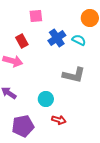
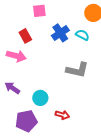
cyan circle: (46, 99) -> (40, 98), moved

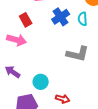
cyan semicircle: (82, 35) -> (83, 19), turned -120

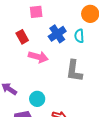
pink arrow: (17, 40) -> (38, 57), moved
gray L-shape: (78, 54) -> (74, 71), turned 85

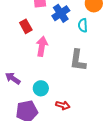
blue cross: (57, 34) -> (61, 13), moved
pink arrow: (38, 57) -> (42, 46), turned -96

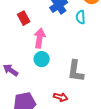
gray L-shape: (78, 60) -> (76, 71), moved
cyan circle: (41, 88) -> (42, 59), moved

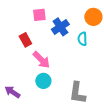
pink arrow: (40, 38) -> (41, 60), turned 126

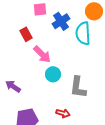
cyan semicircle: (82, 39) -> (83, 33), size x1.6
cyan circle: (43, 81) -> (53, 74), moved

